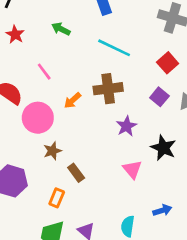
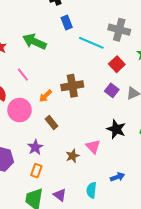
green arrow: (61, 29) -> (34, 42), size x1.6
cyan line: (114, 48) -> (91, 43), moved
purple star: (126, 126) -> (35, 147), moved
brown star: (52, 151) -> (73, 156), moved
brown rectangle: (76, 173) -> (52, 122), moved

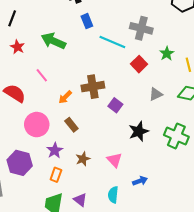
purple square: (112, 90) -> (115, 105), moved
pink circle: (19, 110) -> (37, 125), moved
black star: (116, 129) -> (139, 131), turned 30
pink triangle: (93, 147) -> (114, 160), moved
brown star: (73, 156) -> (83, 159), moved

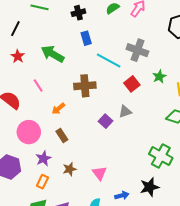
brown cross: (93, 87) -> (85, 86), moved
gray triangle: (156, 94) -> (125, 112), moved
black star: (139, 131) -> (149, 187), moved

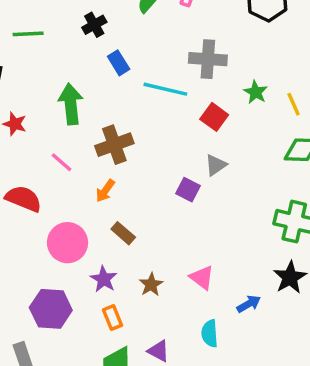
green arrow: (53, 54) -> (71, 104), turned 70
brown cross: (85, 86) -> (114, 145), moved
orange rectangle: (42, 182) -> (112, 318), turned -32

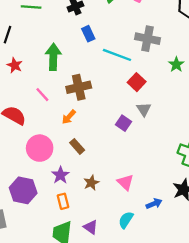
red square: (214, 117) -> (137, 82), moved
gray triangle: (216, 165) -> (144, 109), turned -35
cyan semicircle: (210, 333) -> (126, 220), turned 30

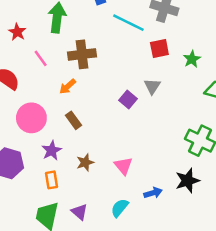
green star: (176, 64) -> (192, 59), moved
red star: (15, 65) -> (17, 32), moved
red square: (137, 82) -> (159, 48), moved, turned 30

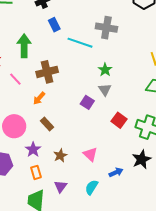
red square: (159, 48) -> (119, 120), moved, turned -35
green star: (192, 59) -> (105, 70), moved
purple triangle: (79, 212) -> (60, 186), moved, turned 32

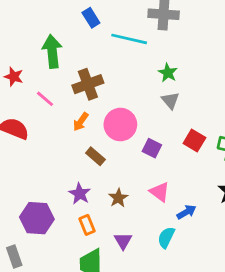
purple square: (87, 102) -> (152, 148), moved
pink circle: (14, 126) -> (120, 125), moved
blue arrow: (116, 172) -> (186, 212), moved

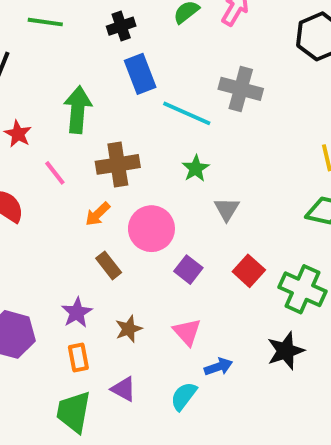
blue rectangle: (91, 18) -> (140, 74), size x1.4
green star: (168, 73) -> (196, 169), moved
purple triangle: (123, 241) -> (124, 389), turned -42

